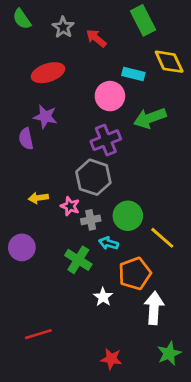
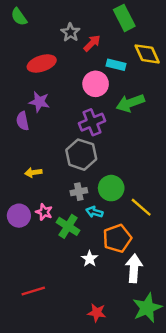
gray star: (63, 27) -> (70, 32), moved
red arrow: (96, 38) -> (92, 43), moved, turned 96
pink star: (70, 206) -> (44, 212), moved
green star: (169, 353) -> (147, 308), size x1.4

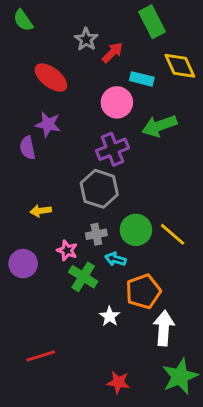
red ellipse: (42, 63) -> (51, 77), turned 56
yellow line: (141, 207) -> (173, 234), moved
pink star: (44, 212) -> (67, 250), moved

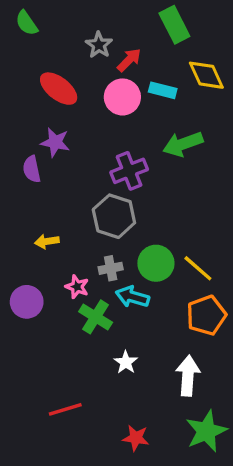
pink circle: (117, 102) -> (122, 97), moved
cyan arrow: (115, 259) -> (132, 297), size x1.4
orange pentagon: (143, 291) -> (206, 315), moved
red line: (41, 356) -> (65, 409), moved

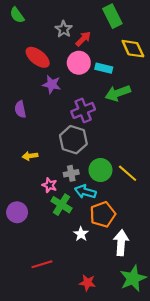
cyan rectangle: (163, 90) -> (104, 68), moved
purple star: (55, 142) -> (52, 84), moved
purple circle: (27, 302) -> (17, 212), moved
orange pentagon: (206, 315) -> (103, 214), moved

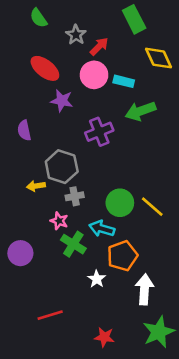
green semicircle: (17, 15) -> (38, 18), moved
gray hexagon: (73, 140) -> (62, 167), moved
gray cross: (71, 173) -> (75, 196), moved

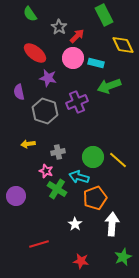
purple semicircle: (24, 130) -> (19, 92), moved
gray hexagon: (62, 167) -> (45, 111), moved
white star: (97, 279) -> (75, 224), moved
green star: (159, 332) -> (123, 257), size x0.7

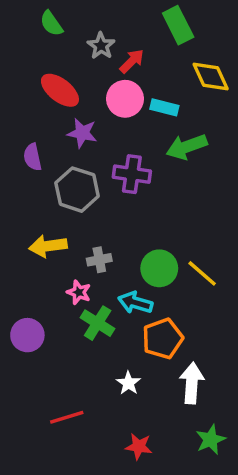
purple cross: (77, 102) -> (132, 174), turned 30
yellow arrow: (28, 144) -> (48, 246), size x1.5

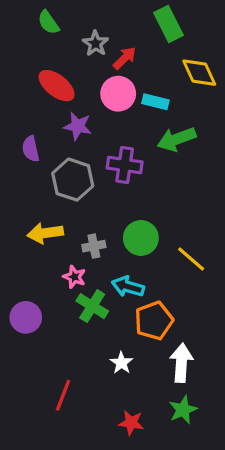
green circle: (159, 268) -> (141, 238), moved
red line: (67, 417) -> (63, 395), turned -52
green star: (211, 440) -> (183, 410), moved

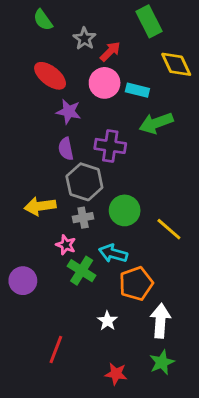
purple semicircle: (31, 149) -> (66, 149), moved
gray hexagon: (73, 180) -> (84, 182), moved

